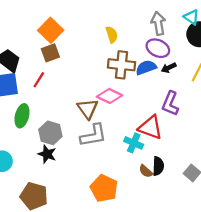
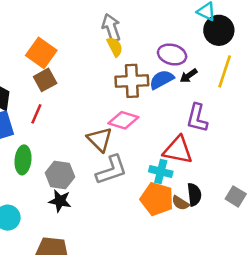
gray arrow: (158, 23) -> (111, 28), moved
orange pentagon: (104, 188) -> (157, 199), moved

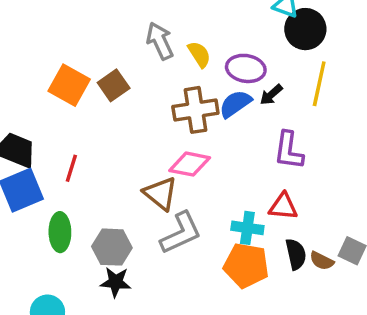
yellow semicircle: (115, 47) -> (199, 54), moved
brown square: (45, 80) -> (114, 85), moved
red triangle: (178, 150) -> (283, 206), moved, size x0.7
brown semicircle: (180, 203) -> (322, 261), moved

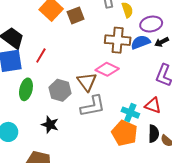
purple ellipse: (246, 68) -> (151, 24), turned -35
gray hexagon: (112, 247) -> (60, 90), moved

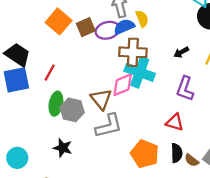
purple ellipse: (151, 24) -> (108, 30), moved
blue semicircle: (141, 42) -> (124, 27), moved
pink diamond: (107, 69) -> (123, 85), turned -45
green ellipse: (26, 89) -> (56, 104), moved
cyan cross: (130, 113) -> (140, 72), moved, size x1.5

